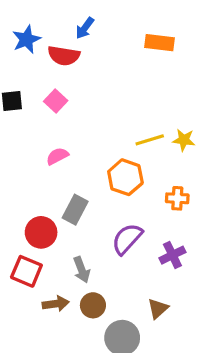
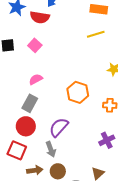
yellow line: (150, 140) -> (96, 34), moved
gray rectangle: (75, 210) -> (30, 103), moved
purple semicircle: (127, 239) -> (59, 127), moved

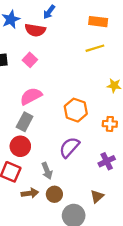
pink semicircle: (36, 79) -> (31, 96), size x1.5
purple semicircle: (59, 127) -> (69, 147), moved

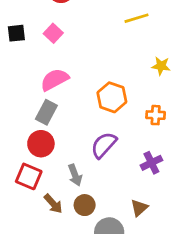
brown arrow: (30, 193) -> (53, 204), turned 56

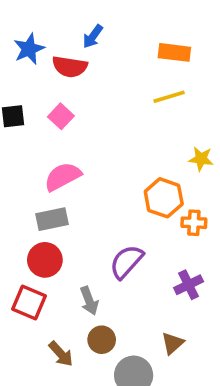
orange hexagon: (112, 97) -> (164, 198), moved
gray rectangle: (46, 112) -> (52, 219), turned 50
brown arrow: (53, 204) -> (61, 354), moved

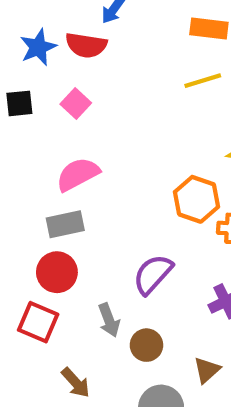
blue star: (29, 49) -> (38, 47), moved
brown circle: (102, 340) -> (146, 345), moved

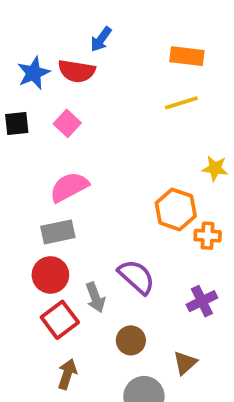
purple semicircle: (153, 274) -> (136, 277), turned 90
gray arrow: (109, 320) -> (95, 297), moved
red square: (38, 322) -> (60, 320), moved, turned 30
brown arrow: (76, 383) -> (67, 374), turned -120

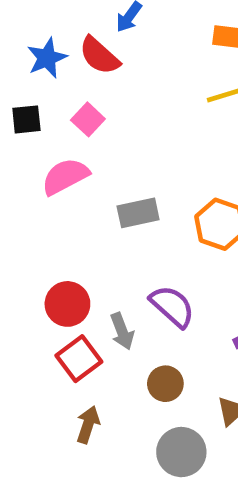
red semicircle: (77, 71) -> (99, 56), turned 33
pink semicircle: (69, 187) -> (65, 176), moved
gray rectangle: (58, 232) -> (138, 213), moved

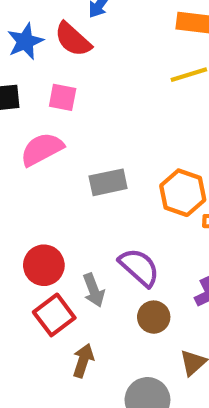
pink square: (88, 119) -> (63, 97), turned -32
brown circle: (165, 384) -> (154, 317), moved
brown arrow: (88, 425) -> (83, 361), moved

